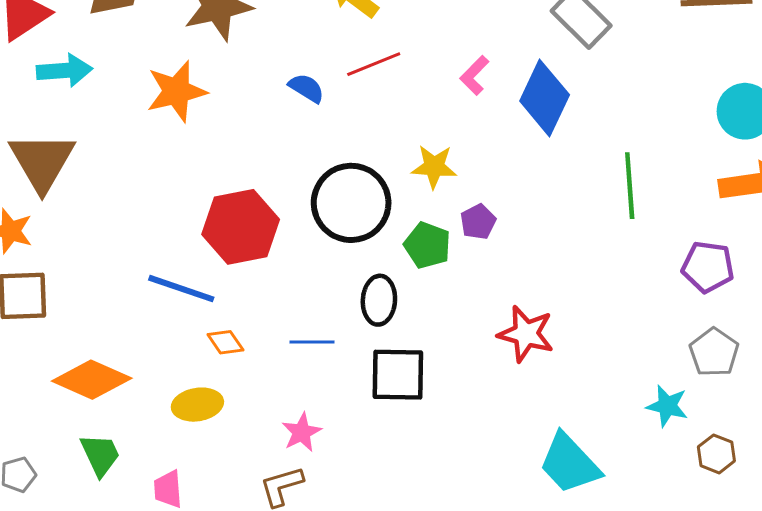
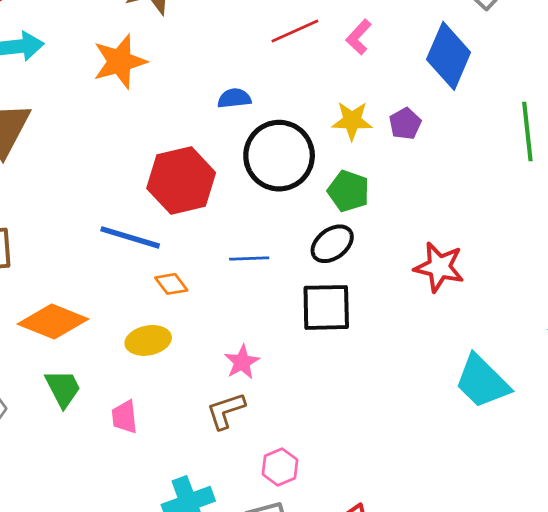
pink L-shape: (474, 75) -> (359, 37), moved
blue semicircle: (306, 88) -> (234, 98), moved, turned -36
purple pentagon: (478, 222) -> (405, 124), moved
black ellipse: (379, 300) -> (332, 244), moved, turned 51
blue line: (312, 342) -> (249, 258), moved

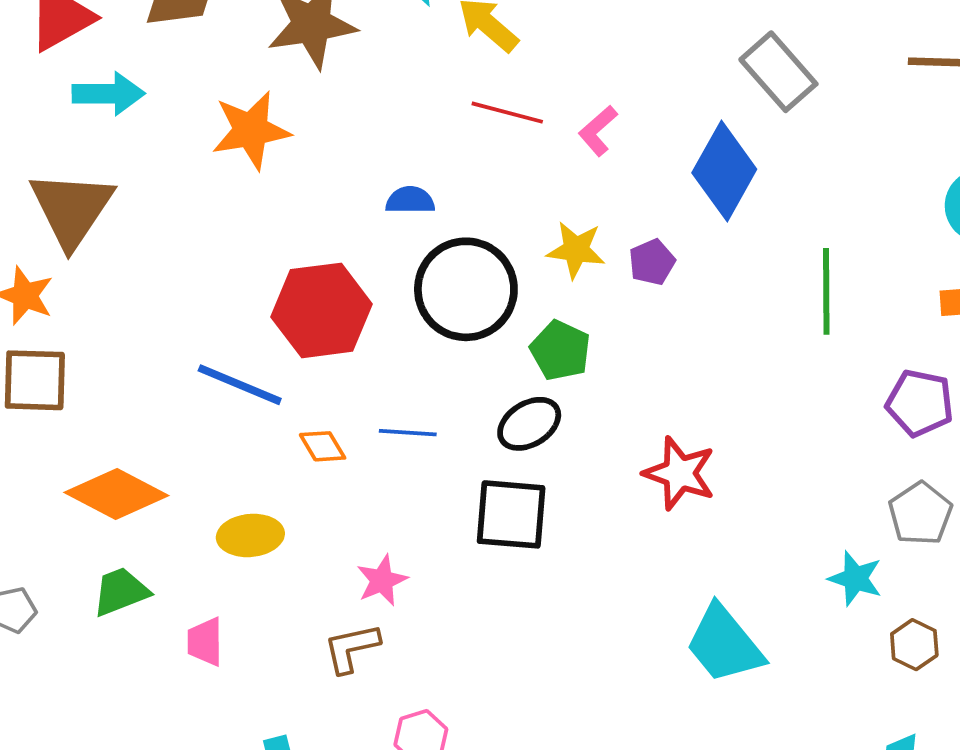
red line: (295, 31) -> (507, 113), turned 33
orange diamond: (171, 284) -> (323, 446), moved
green trapezoid: (63, 388) -> (121, 592), turned -90

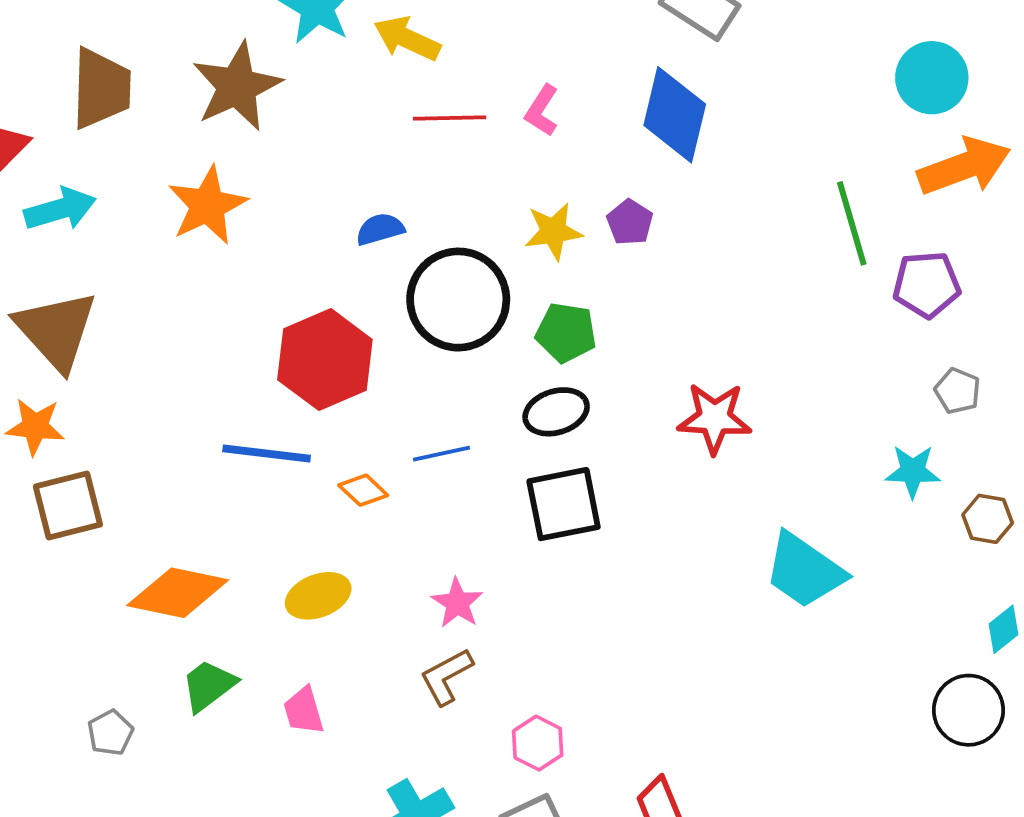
green line: (826, 291) -> (852, 223), moved
black ellipse: (529, 424) -> (556, 412), turned 30
gray pentagon: (920, 514) -> (958, 391), size x0.7

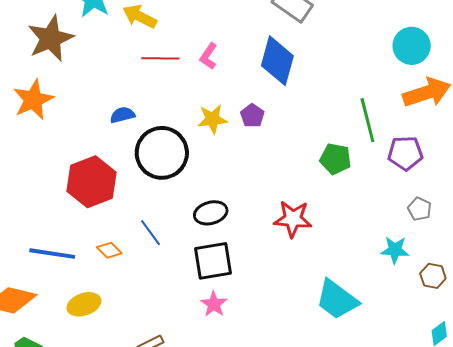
green pentagon: (566, 333) -> (336, 159), moved
blue line: (267, 454) -> (52, 254), moved
blue line: (442, 454) -> (150, 233), turned 64
pink star: (457, 603) -> (214, 304), moved

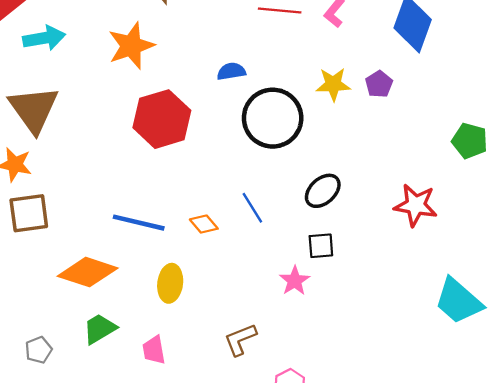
red hexagon: (92, 182) -> (162, 119), moved
black ellipse: (211, 213) -> (323, 191), turned -32
black square: (213, 261) -> (321, 246), size x0.6
yellow ellipse: (84, 304) -> (170, 283), turned -68
pink star: (214, 304) -> (295, 281), moved

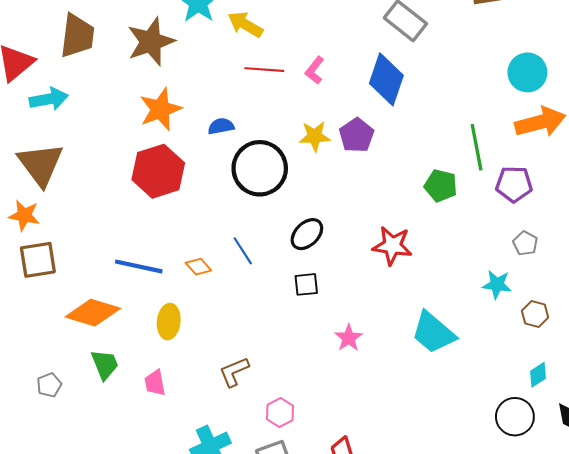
orange star: (131, 46) -> (160, 109), moved
purple pentagon: (379, 84) -> (357, 135), size x1.4
pink star: (295, 281) -> (349, 338), moved
green trapezoid: (100, 329) -> (105, 364), turned 100

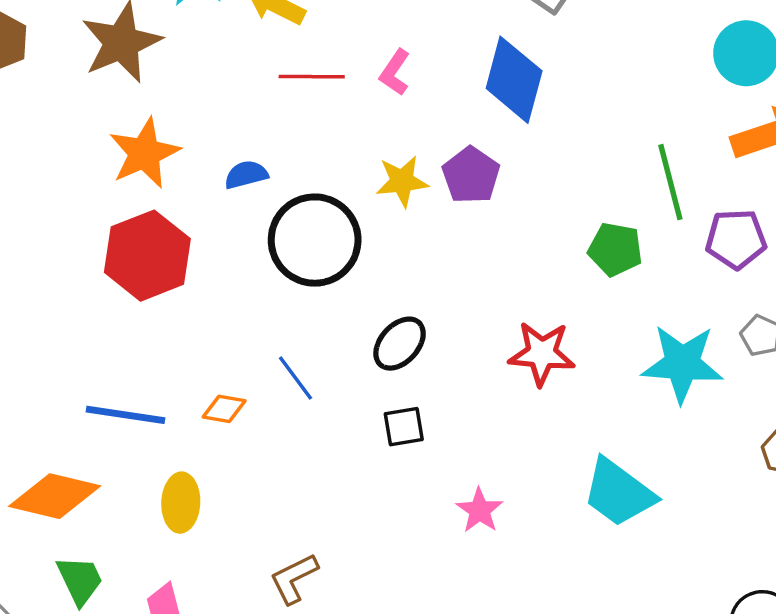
orange diamond: (198, 267) -> (224, 409), turned -35
cyan star: (497, 285) -> (682, 364), moved, size x1.6

